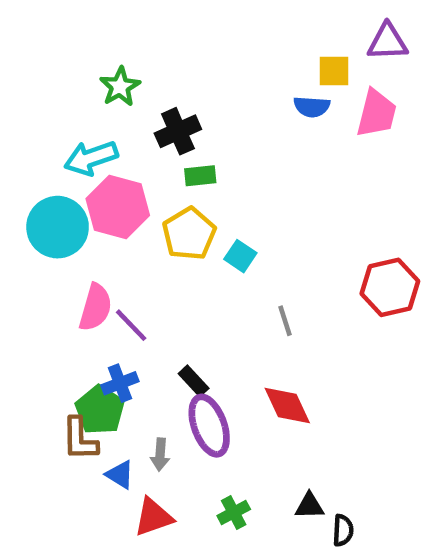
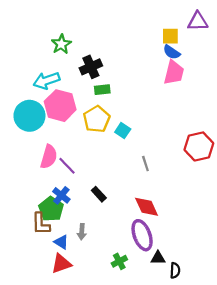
blue semicircle: (312, 107) -> (172, 52), moved, turned 30
pink trapezoid: (376, 113) -> (174, 73), moved
blue cross: (120, 383) -> (61, 195), turned -30
purple ellipse: (209, 426) -> (142, 235), moved
red triangle: (153, 517) -> (61, 264), moved

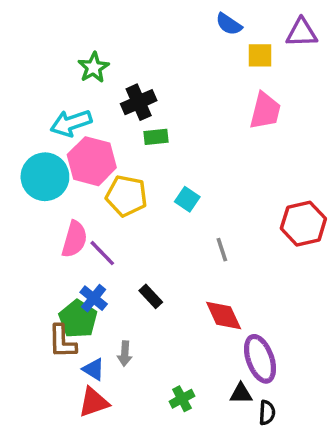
blue semicircle: (172, 52) -> (229, 24), moved
yellow pentagon: (97, 119) -> (126, 196), moved, turned -30
purple ellipse: (142, 235) -> (260, 359), moved

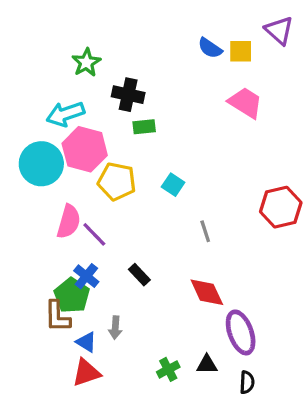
blue semicircle: (229, 24) -> (210, 48), moved
purple triangle: (302, 33) -> (279, 30), turned 44
black cross: (139, 102) -> (128, 95), turned 36
pink trapezoid: (265, 111) -> (245, 103), turned -72
black triangle: (241, 394) -> (207, 365), moved

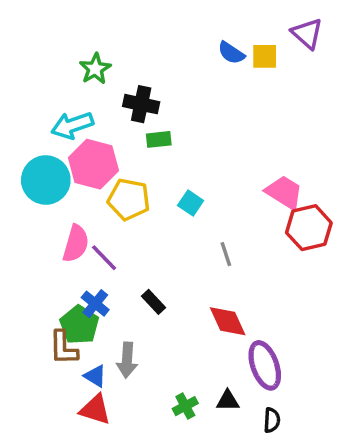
pink trapezoid: (245, 103) -> (284, 192), moved
gray arrow: (115, 328) -> (127, 360), size x1.4
red triangle: (86, 373) -> (95, 410), turned 36

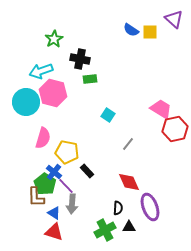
yellow pentagon: (129, 199) -> (67, 152), moved
gray line: (226, 254) -> (128, 144), turned 56
purple line: (104, 258) -> (66, 186), moved
green cross: (185, 406) -> (105, 230), size x1.5
black semicircle: (272, 420) -> (118, 208), moved

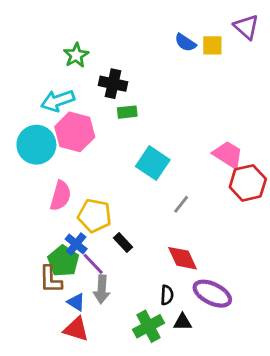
cyan square: (108, 115) -> (153, 163), size x1.6
purple ellipse: (150, 207) -> (212, 294), turned -44

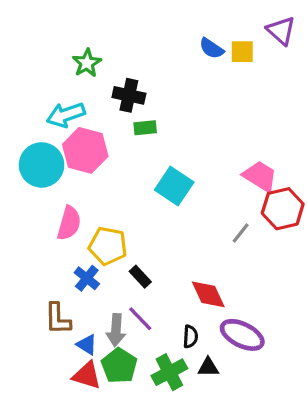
gray line: (181, 204) -> (241, 233), moved
green pentagon: (63, 261) -> (119, 366), moved
purple line: (93, 264) -> (140, 319), moved

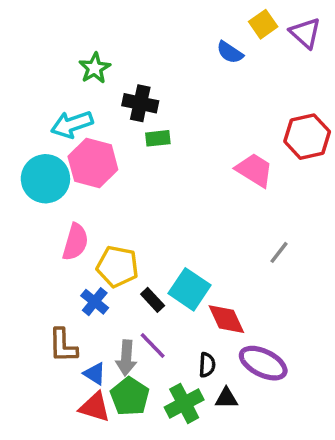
yellow square: (242, 52) -> (263, 24), moved, turned -35
pink trapezoid: (260, 176) -> (254, 170), moved
cyan square: (174, 186) -> (189, 289), moved
red hexagon: (283, 209) -> (307, 137), moved
gray line: (241, 233) -> (279, 252), moved

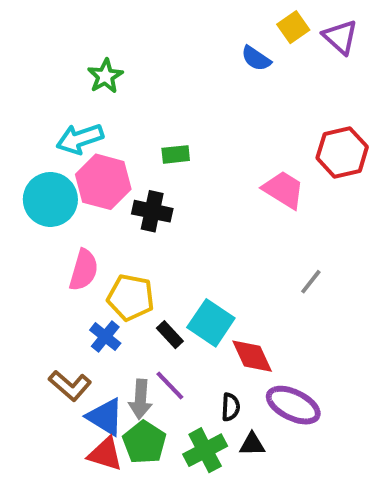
black cross: (140, 103) -> (152, 211), moved
brown L-shape: (63, 346) -> (70, 386), turned -48
blue triangle: (95, 374) -> (105, 417), size x1.5

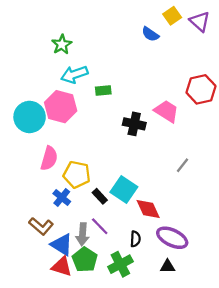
cyan arrow: (80, 139) -> (74, 74), moved
black cross: (152, 211) -> (134, 124), moved
black triangle: (252, 444) -> (168, 267), moved

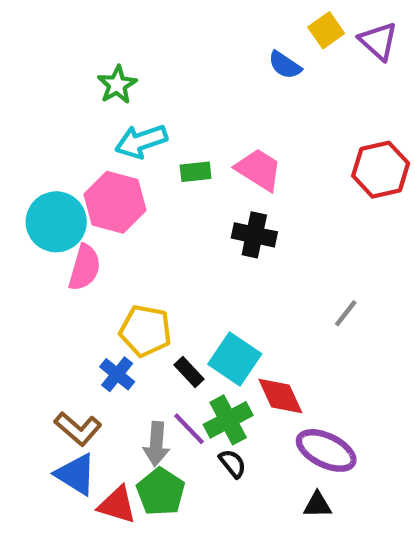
pink trapezoid: (166, 111) -> (259, 170), moved
pink semicircle: (49, 158) -> (84, 268), moved
black semicircle: (135, 239) -> (233, 464), moved, turned -42
blue triangle: (62, 245) -> (76, 474), moved
green cross: (120, 264) -> (228, 420), moved

